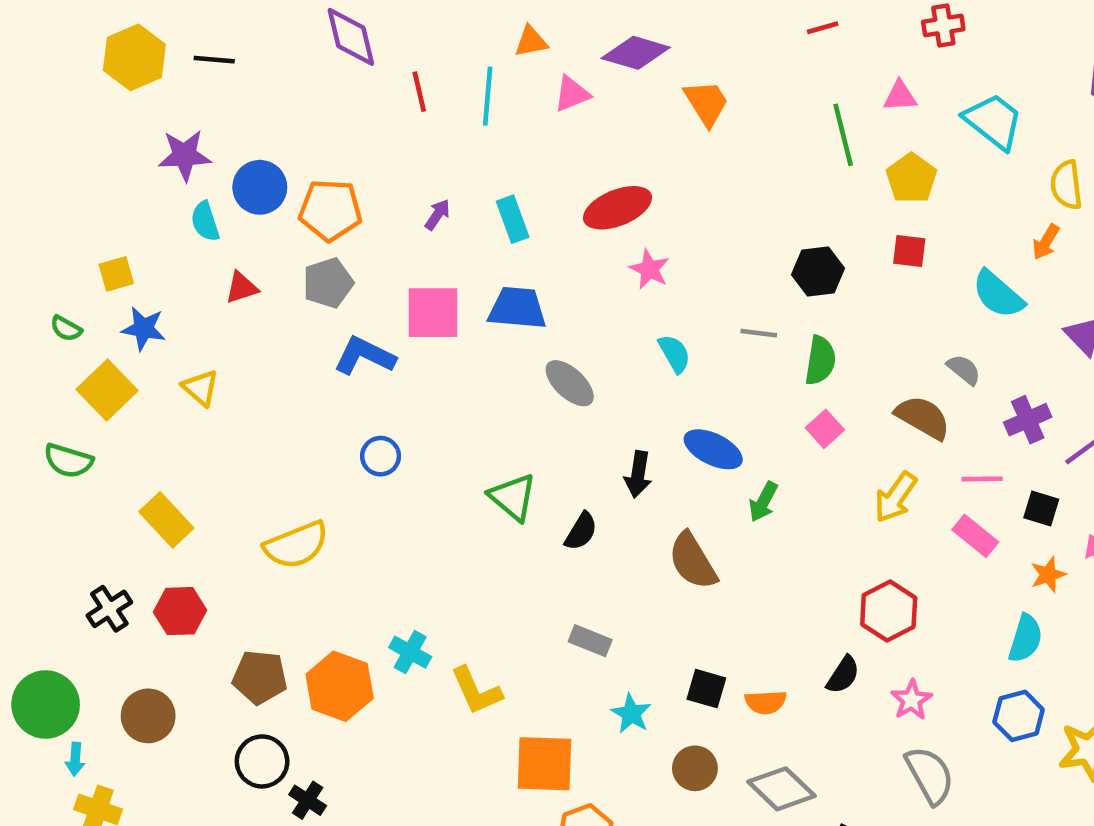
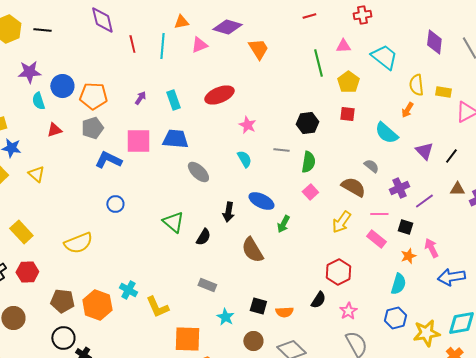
pink star: (649, 269) -> (247, 125), moved

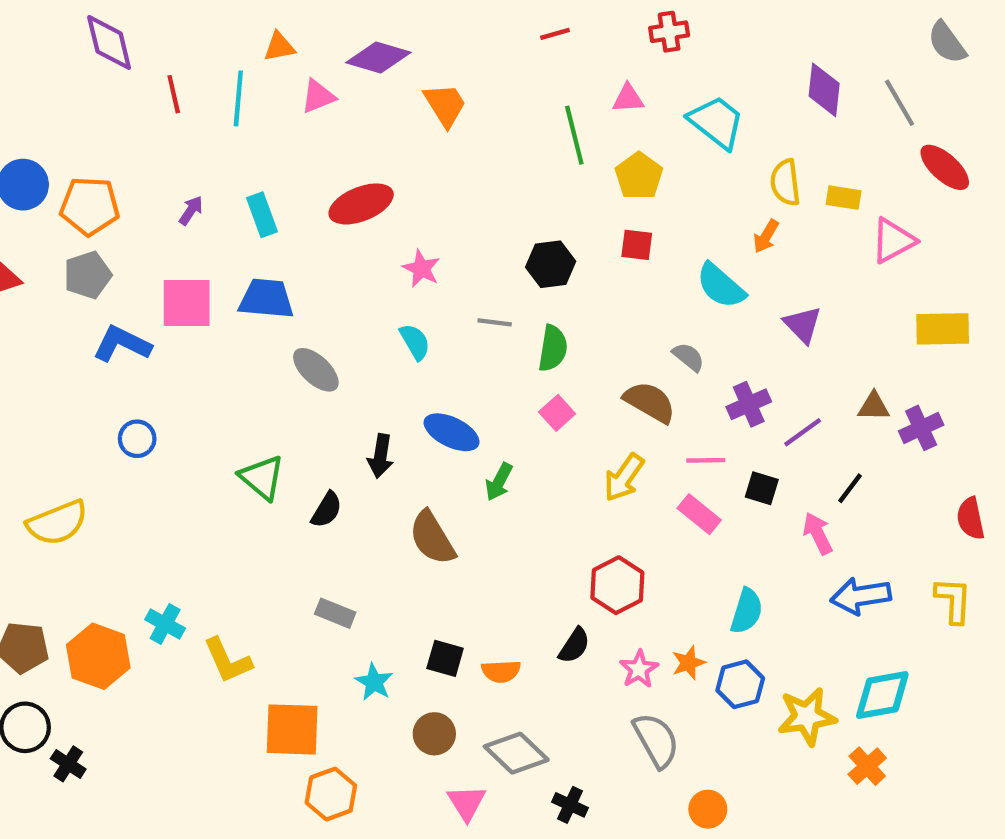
black line: (451, 156) -> (850, 488), moved
orange star: (408, 256) -> (688, 663), moved

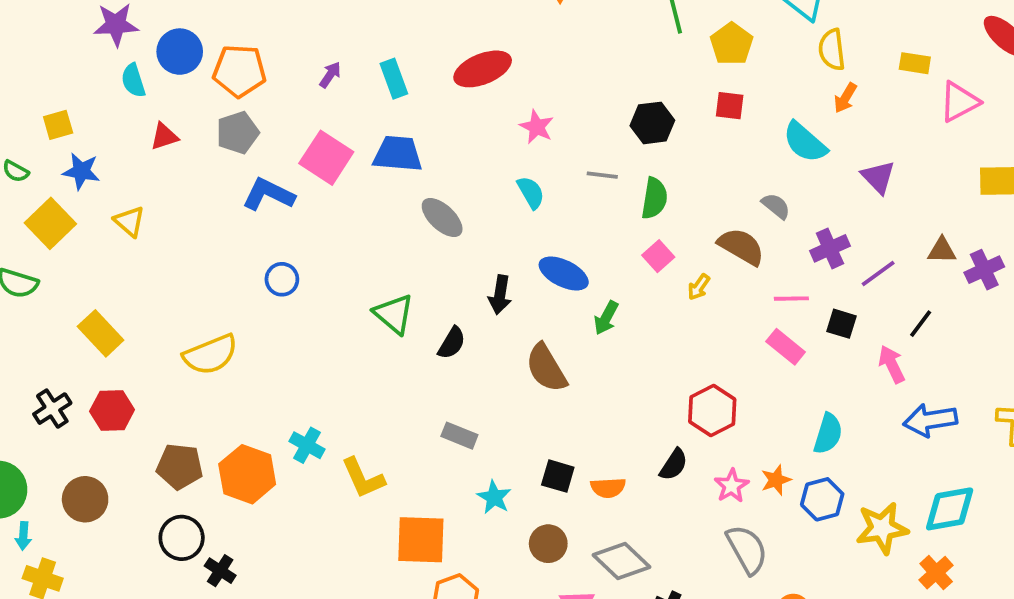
yellow semicircle: (785, 182) -> (832, 50), moved
pink square: (187, 303) -> (326, 158), turned 33
yellow arrow: (624, 477) -> (699, 287), moved, size x0.6

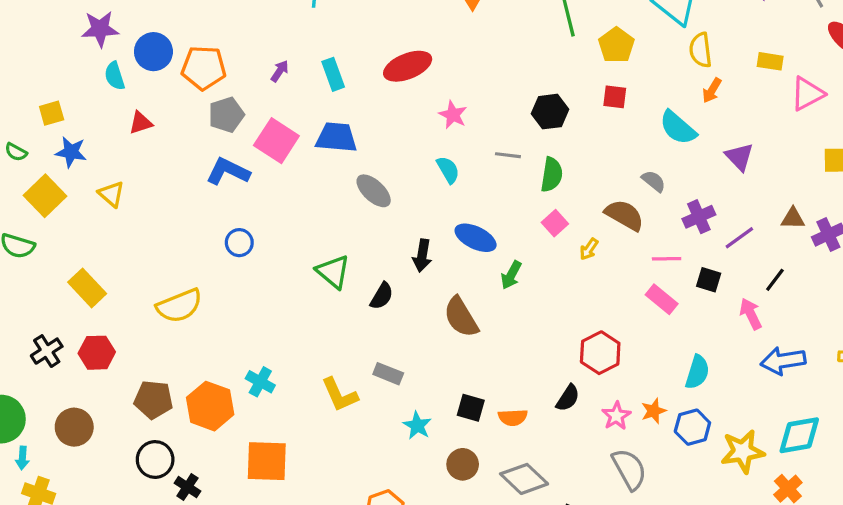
gray pentagon: (238, 133) -> (226, 115), moved
yellow L-shape: (363, 478) -> (340, 395), moved
orange square: (421, 540) -> (267, 461), moved

